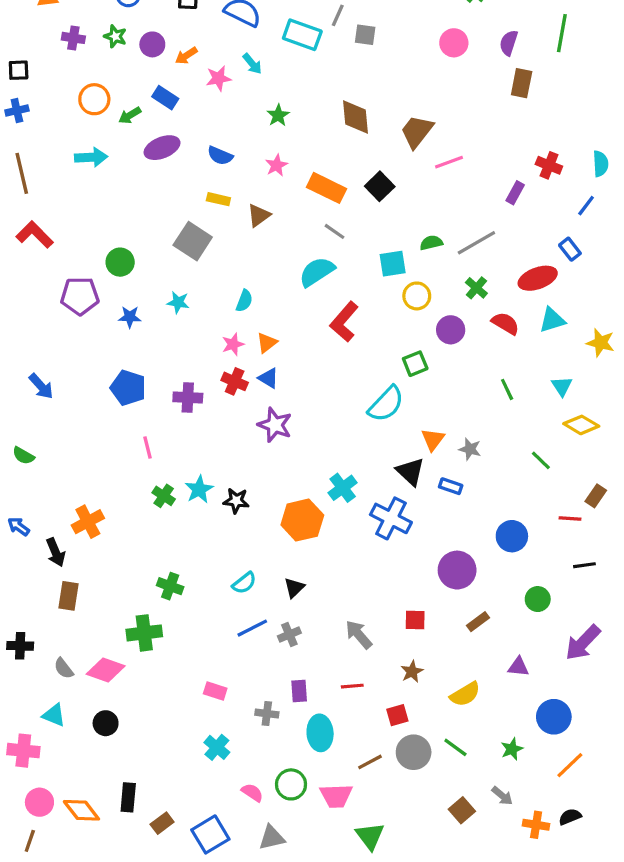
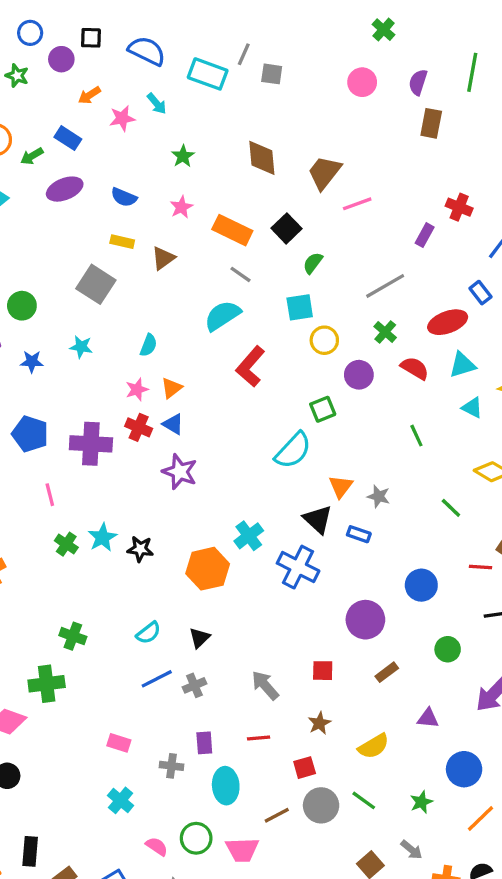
purple circle: (152, 44) -> (61, 59), moved
green semicircle: (431, 243) -> (313, 263), moved, turned -40
cyan triangle: (562, 386) -> (472, 408), moved, turned -30
purple cross: (188, 398) -> (91, 444), size x1.4

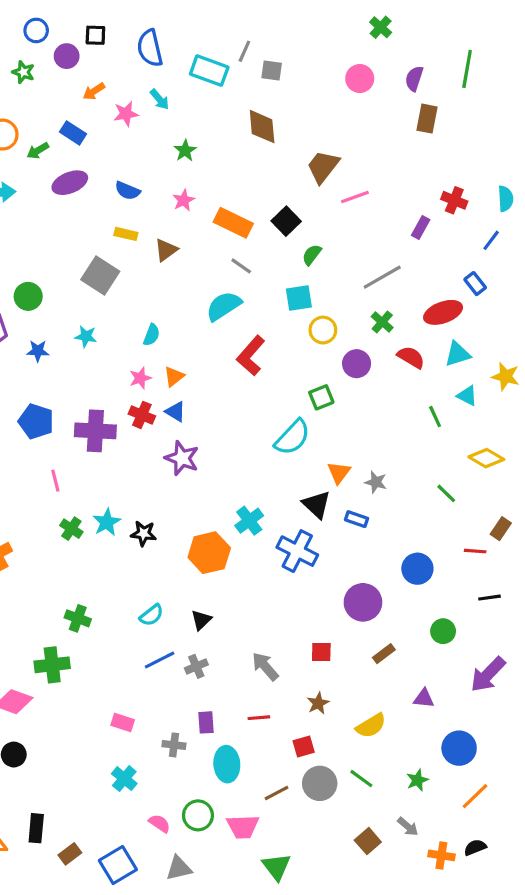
blue semicircle: (147, 51) -> (150, 48), turned -129
brown diamond: (262, 158) -> (262, 127), moved
green line: (416, 436) -> (435, 417), moved

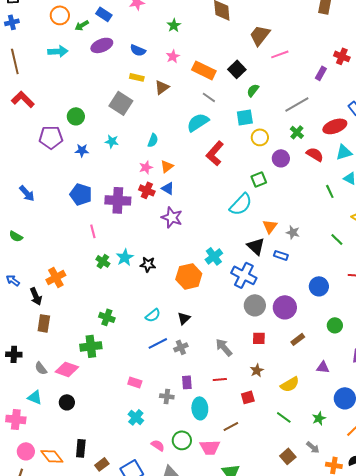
gray circle: (320, 783) -> (255, 305), moved

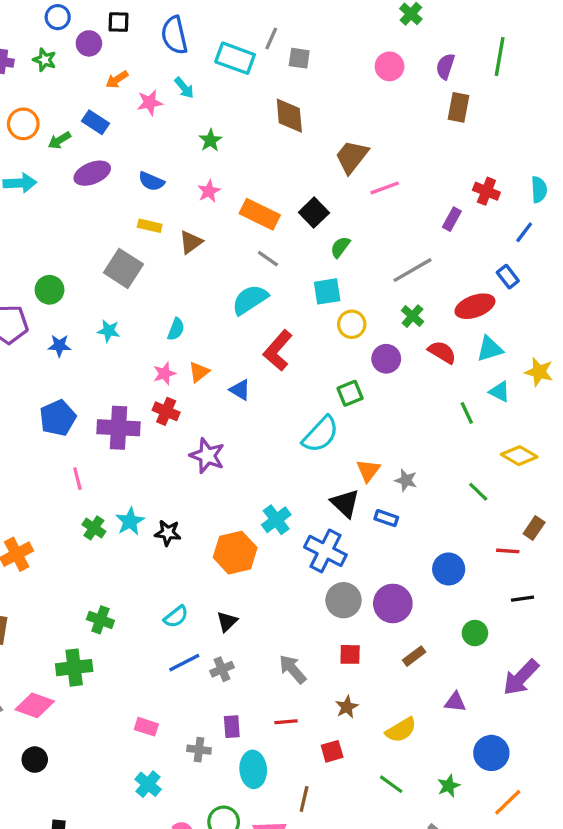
blue triangle: (168, 188) -> (240, 390), moved
blue pentagon: (81, 194) -> (58, 418), turned 30
brown line: (231, 426) -> (304, 799), turned -49

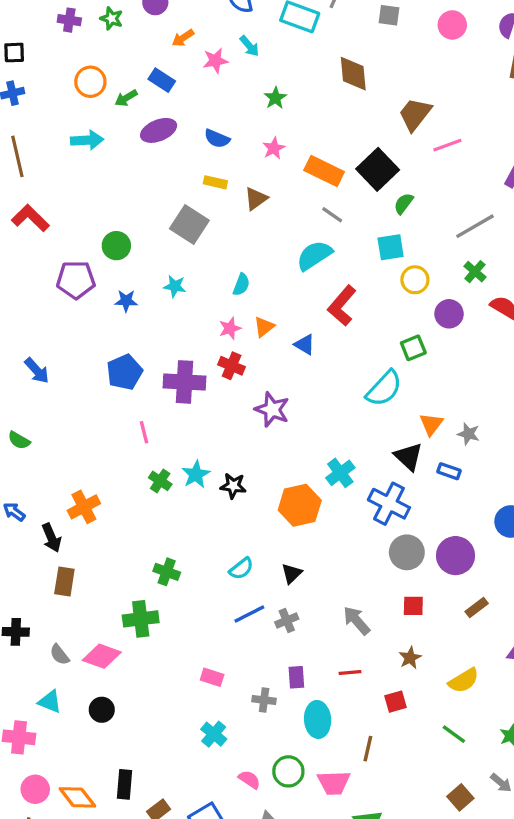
gray square: (299, 58) -> (389, 15), moved
black square: (314, 213) -> (378, 169), size x1.4

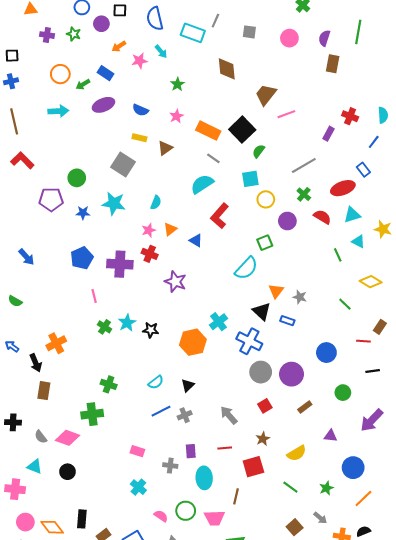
cyan star: (175, 286) -> (114, 204), size x1.6
red square: (413, 606) -> (265, 406), turned -32
red square: (395, 702) -> (253, 467), size x1.5

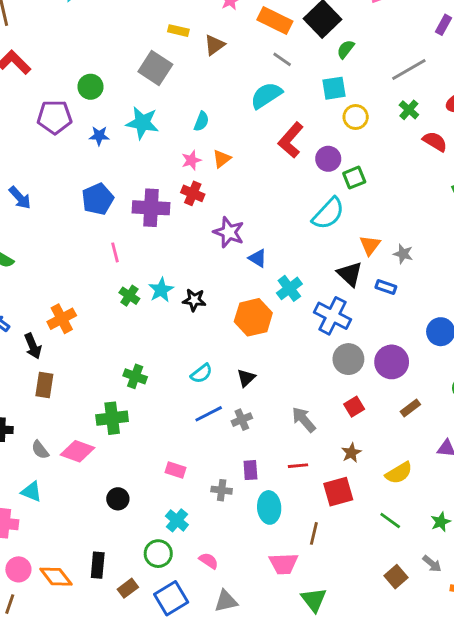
purple circle: (287, 221) -> (328, 159), moved
blue triangle: (196, 241) -> (258, 258), moved
black circle: (67, 472) -> (118, 499), moved
green circle: (186, 511) -> (158, 554), moved

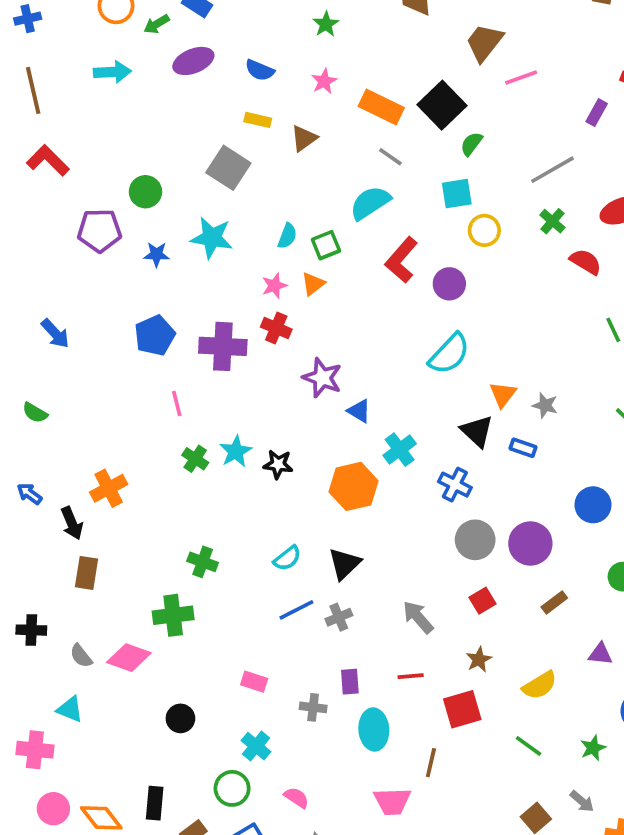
green square: (354, 178) -> (326, 245), moved
blue cross: (333, 316) -> (455, 485), size x0.7
black triangle: (246, 378) -> (344, 564), size x1.4

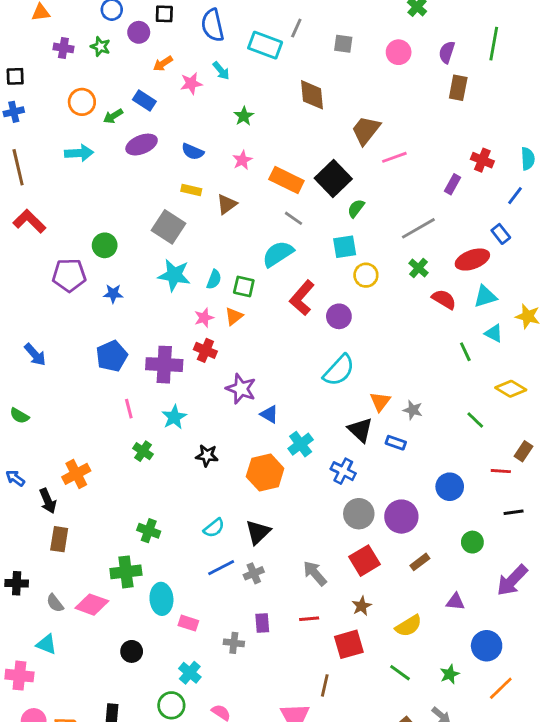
cyan star: (212, 238) -> (174, 275), moved
green square: (326, 245) -> (244, 286), turned 35
cyan star: (236, 451) -> (174, 417), moved
red square: (482, 601) -> (364, 561), size x1.5
cyan ellipse: (374, 729) -> (161, 599), moved

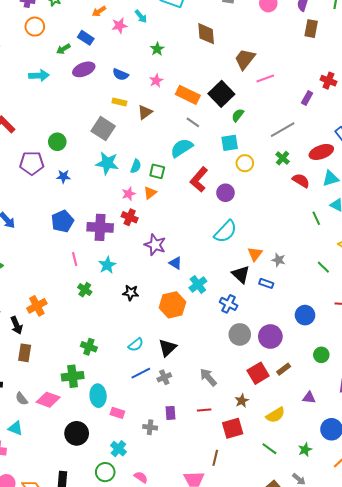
orange circle: (82, 102) -> (35, 27), moved
red square: (364, 561) -> (258, 373), moved
black circle: (132, 651) -> (77, 433), size x1.5

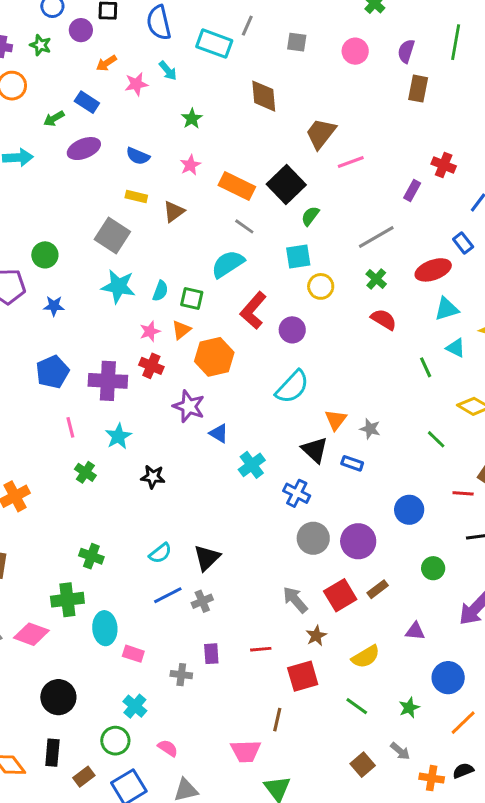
red semicircle: (301, 181) -> (384, 319), moved
orange hexagon: (172, 305) -> (214, 357), moved
gray arrow: (208, 377) -> (295, 600), moved
black circle: (77, 433) -> (58, 697), moved

